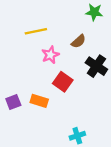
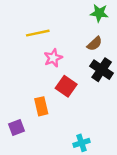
brown semicircle: (78, 41) -> (94, 44), moved
orange rectangle: (39, 101) -> (41, 106), turned 60
purple square: (13, 102) -> (17, 128), moved

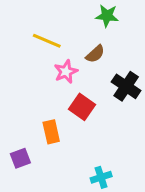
green star: (99, 13) -> (107, 16), moved
yellow line: (38, 33) -> (47, 41), turned 35
brown semicircle: (94, 44) -> (95, 54), moved

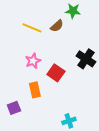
brown semicircle: (95, 54) -> (57, 26), moved
pink star: (66, 72) -> (33, 61), moved

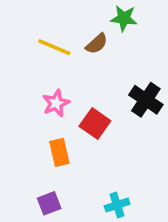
purple square: (14, 108) -> (49, 203), moved

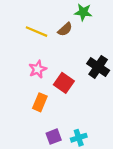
orange rectangle: (59, 152) -> (40, 102), turned 36
purple square: (49, 203) -> (54, 137), moved

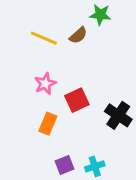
black cross: (98, 67) -> (118, 115), moved
red square: (64, 83) -> (77, 100), turned 30

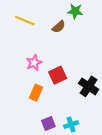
yellow line: (44, 38) -> (25, 21), moved

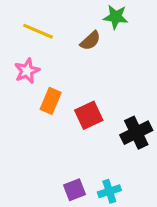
pink star: (34, 63) -> (27, 71), moved
black cross: (89, 86) -> (136, 133), turned 30
orange rectangle: (36, 93) -> (51, 101), moved

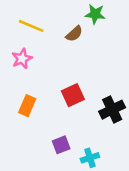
orange rectangle: (51, 101) -> (27, 106), moved
purple square: (74, 190) -> (61, 145), moved

